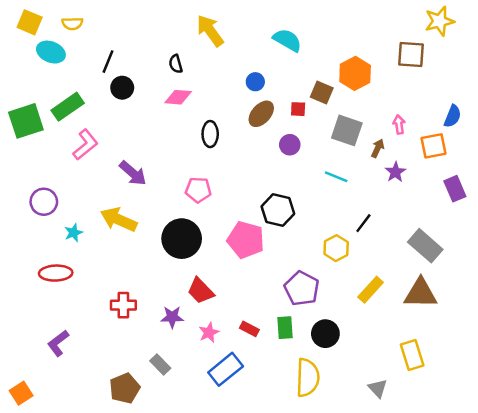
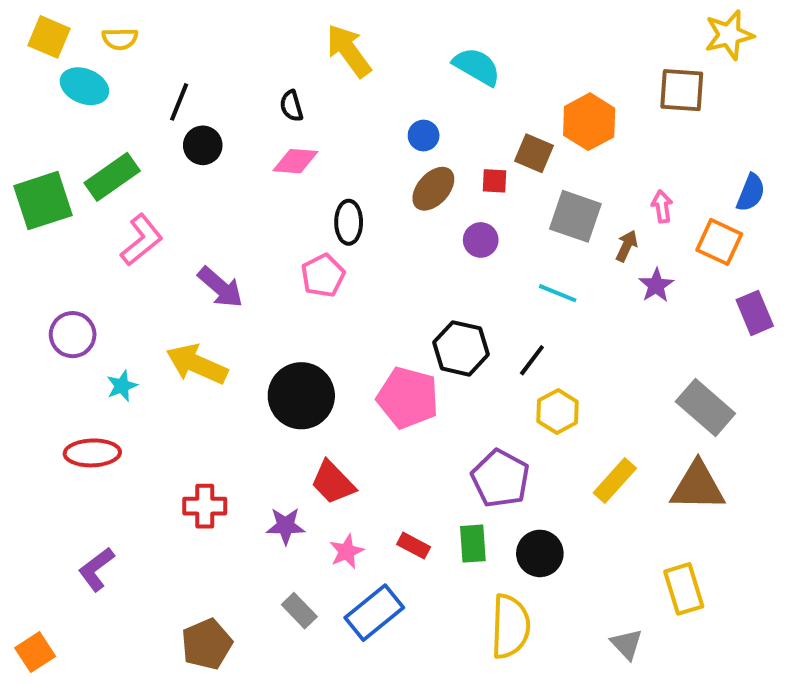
orange square: (434, 146) -> (719, 242), turned 36
pink pentagon: (198, 190) -> (323, 275), moved, turned -30
black line: (363, 223) -> (532, 360), moved
gray rectangle: (160, 365) -> (299, 611), moved

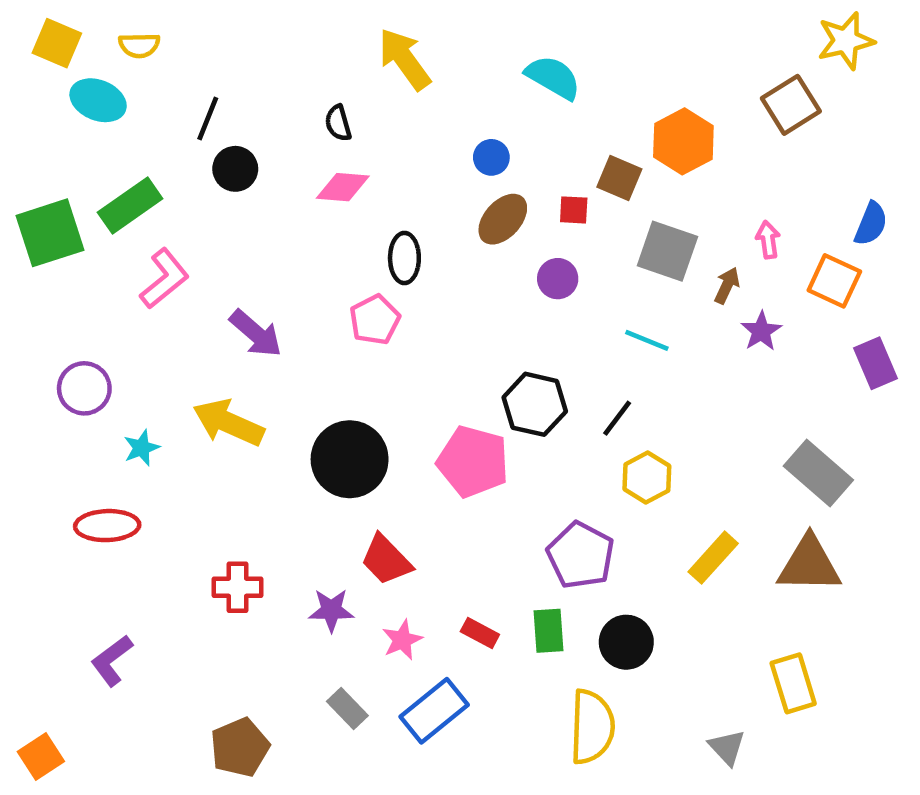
brown square: (682, 90) -> (791, 105), turned -36

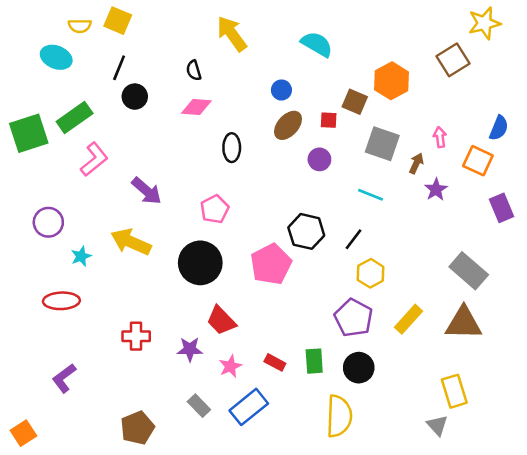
yellow square: (57, 43) -> (118, 21), moved
pink pentagon: (375, 320) -> (215, 209), moved
pink pentagon: (473, 462) -> (271, 264), turned 30
purple pentagon: (581, 555) -> (353, 318), moved
gray triangle: (727, 747) -> (437, 425), moved

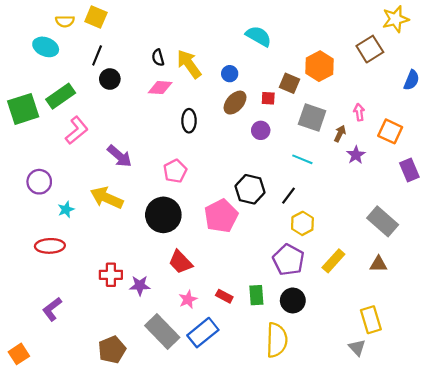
yellow arrow: (232, 34) -> (189, 64), moved
blue semicircle: (499, 128) -> (412, 80), moved
brown triangle: (463, 323) -> (378, 264), size x0.6
purple star: (190, 349) -> (140, 286), moved
gray rectangle: (199, 406) -> (162, 332), size x1.8

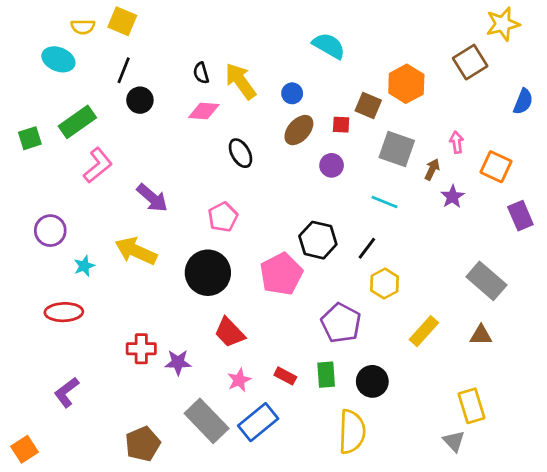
green square: (23, 109) -> (30, 138), size x0.6
black ellipse: (189, 121) -> (240, 153), turned -30
purple pentagon: (289, 260) -> (341, 323), moved

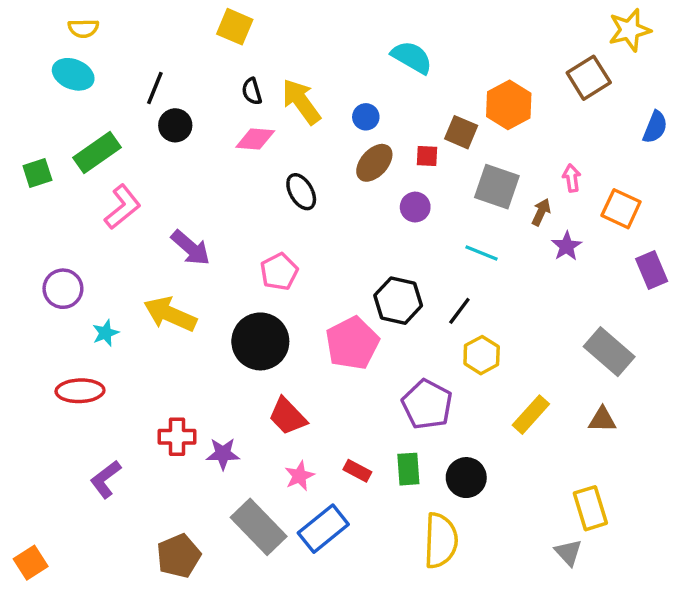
yellow square: (122, 21) -> (235, 27), moved
yellow semicircle: (83, 27) -> (83, 28), moved
purple L-shape: (67, 392) -> (105, 479), moved

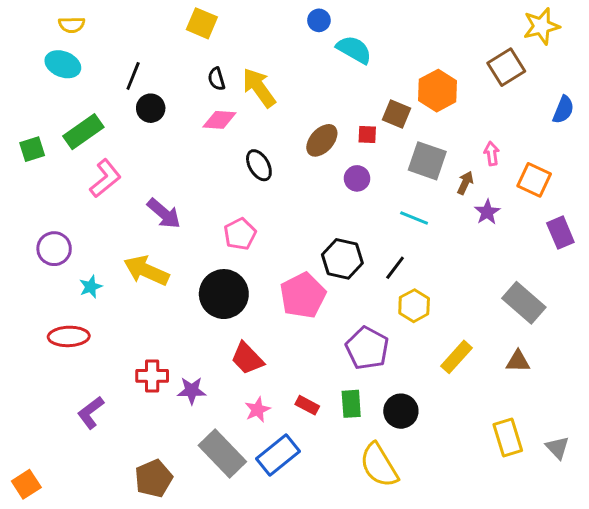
blue circle: (366, 117) -> (319, 20), moved
yellow semicircle: (441, 541) -> (379, 465), turned 147
gray triangle: (568, 552) -> (557, 448), moved

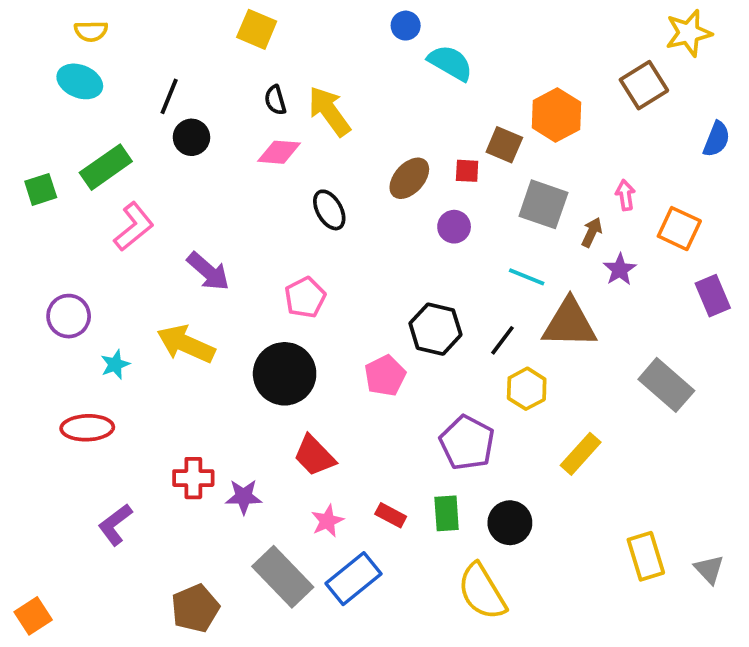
pink pentagon: (303, 295) -> (385, 376), size x0.7
brown triangle: (518, 361) -> (569, 324), moved, size x1.8

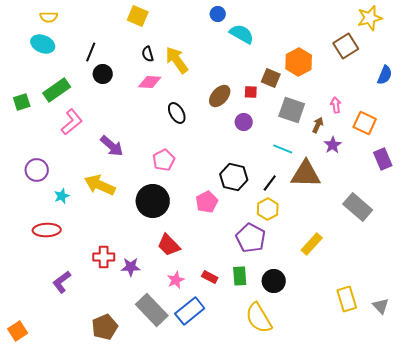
yellow hexagon: (527, 389) -> (268, 209), moved

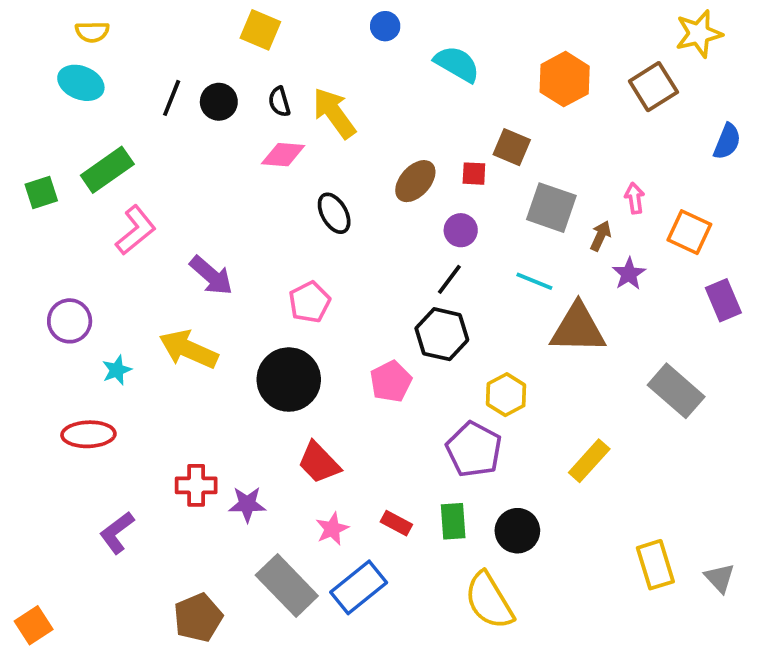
blue circle: (218, 14) -> (385, 26), moved
orange hexagon: (299, 62) -> (565, 79), moved
black circle: (103, 74) -> (219, 102), moved
black line: (270, 183) -> (449, 279), moved

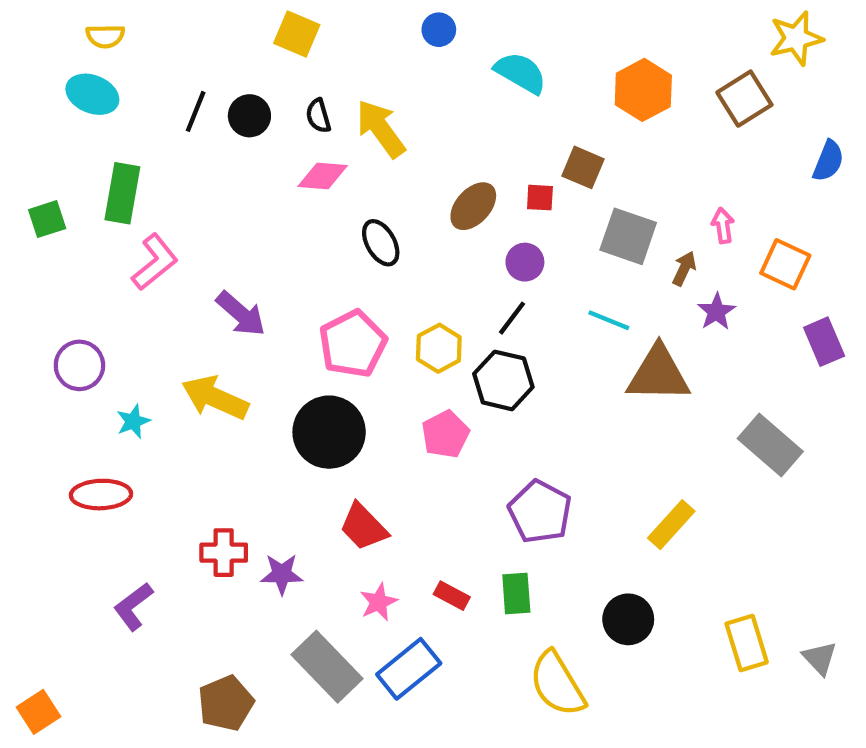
green rectangle: (107, 170) -> (122, 193), turned -45
pink pentagon: (310, 302) -> (353, 344), size x1.4
yellow hexagon: (506, 395) -> (439, 348), moved
black circle: (517, 531) -> (628, 619), moved

